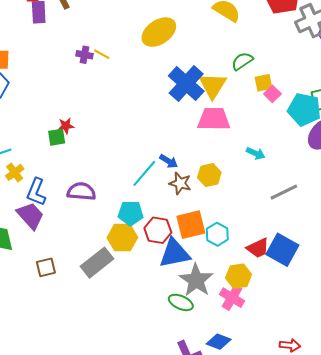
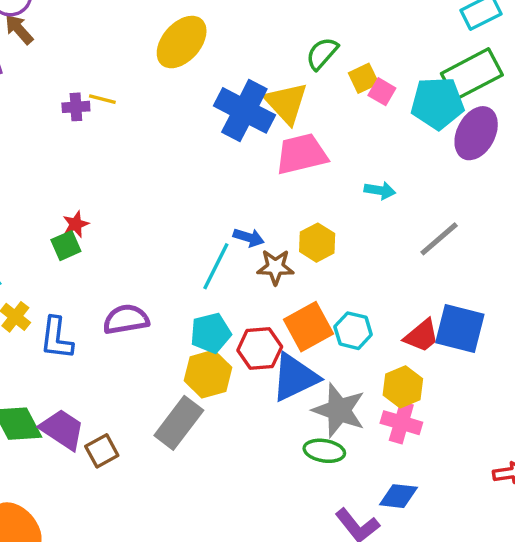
purple trapezoid: (30, 216) -> (62, 429), moved

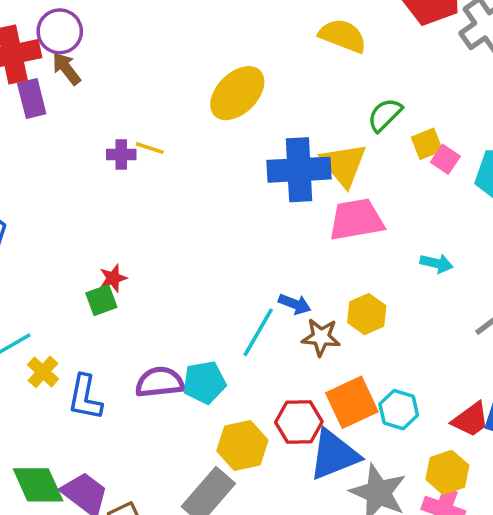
blue cross: (244, 110) -> (299, 170), turned -34
cyan pentagon: (211, 333) -> (204, 382), moved

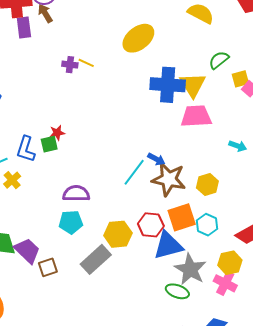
yellow hexagon: (367, 314) -> (207, 184), moved
brown star: (321, 337) -> (169, 179), size x1.6
cyan pentagon: (204, 382) -> (71, 222), moved
blue L-shape: (85, 397) -> (26, 149), moved

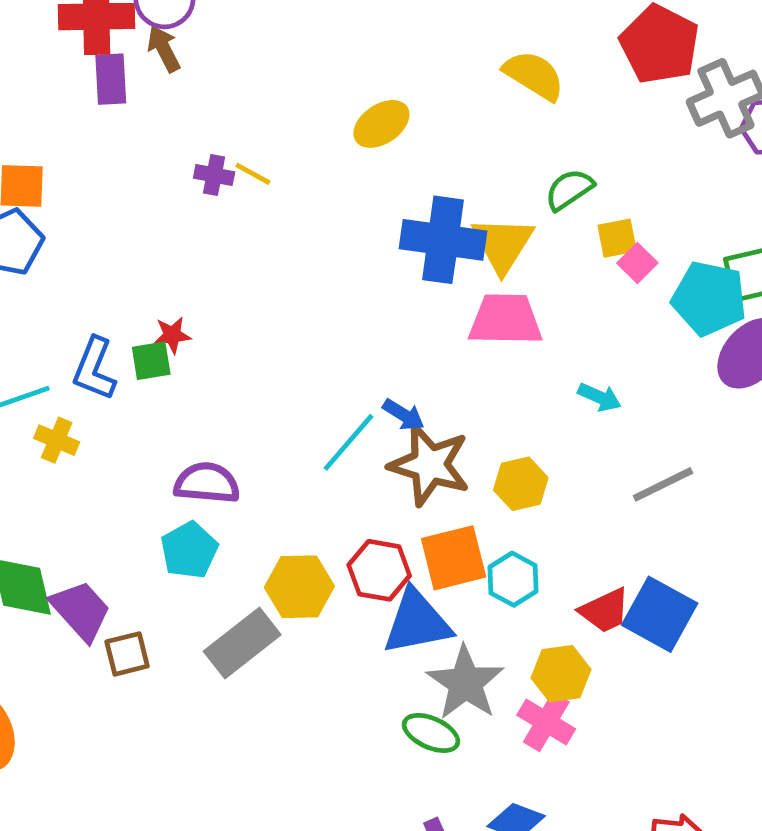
yellow ellipse: (138, 38) -> (381, 124), size x0.7
yellow cross: (12, 180) -> (57, 440), turned -30
cyan pentagon: (71, 222) -> (189, 550), turned -30

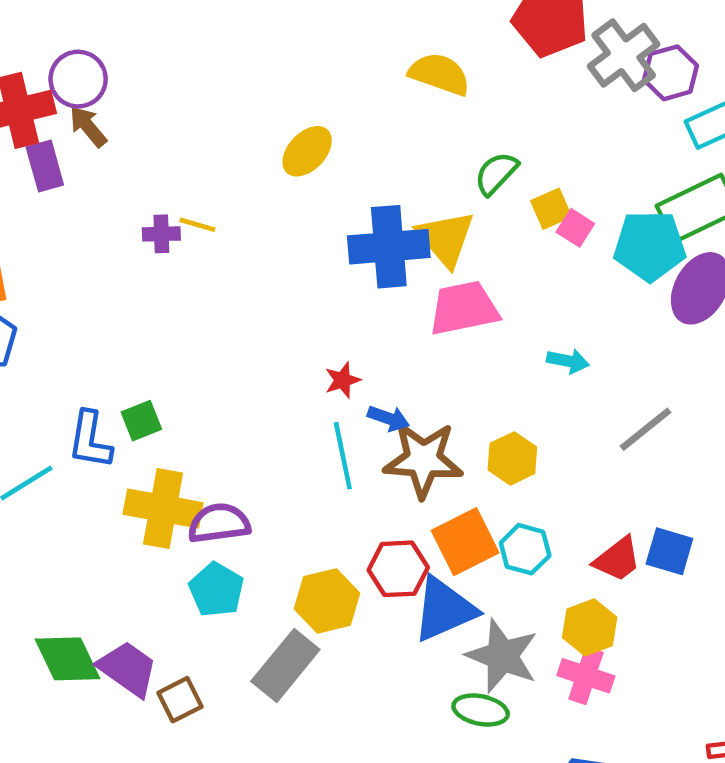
red star: (172, 335) -> (342, 380), moved
yellow cross: (57, 440) -> (163, 508), moved, size x1.8
cyan line: (348, 442) -> (343, 456), turned -40
blue square: (660, 614) -> (669, 551), size x0.7

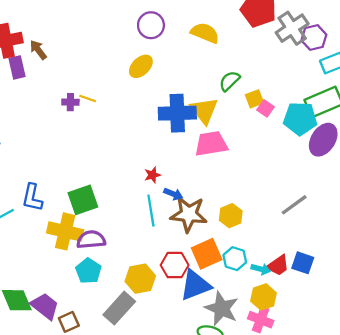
purple circle: (78, 79) -> (151, 25), moved
cyan arrow: (568, 361) -> (261, 269), moved
green square: (141, 421) -> (83, 200), moved, size x1.6

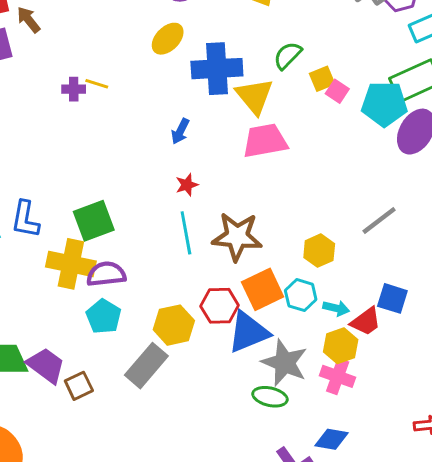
blue cross: (177, 113) -> (217, 69), moved
blue arrow: (173, 194) -> (180, 131), moved, turned 96
yellow hexagon: (231, 216) -> (319, 251), moved
red trapezoid: (278, 265) -> (366, 321), moved

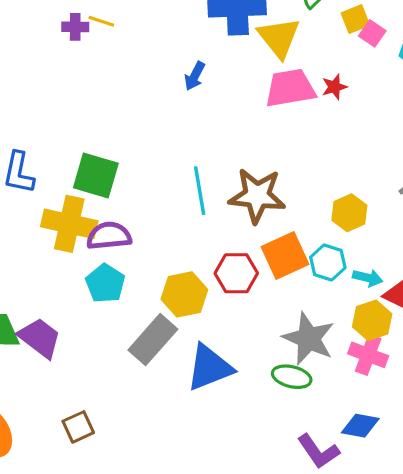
red star: (187, 185) -> (334, 87), moved
green square: (94, 221) -> (96, 176), turned 36
blue triangle: (248, 332) -> (209, 367), moved
brown square: (79, 386) -> (78, 427), moved

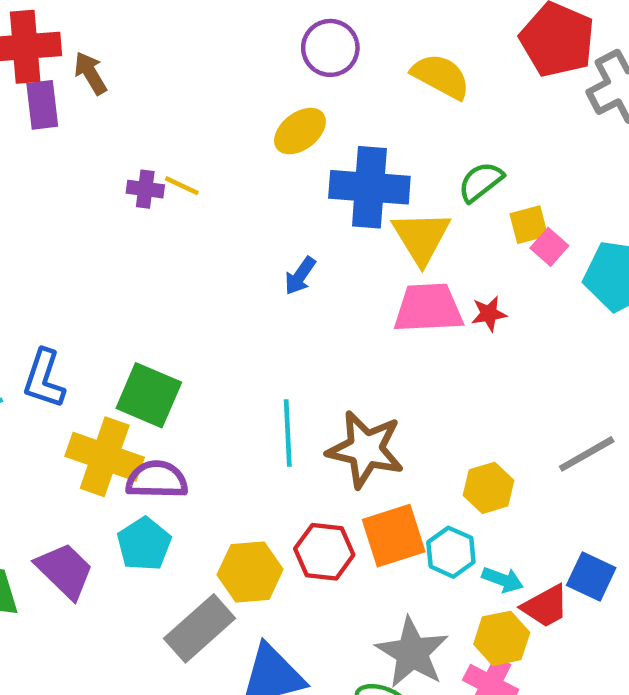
purple trapezoid: (40, 338) -> (65, 571), moved

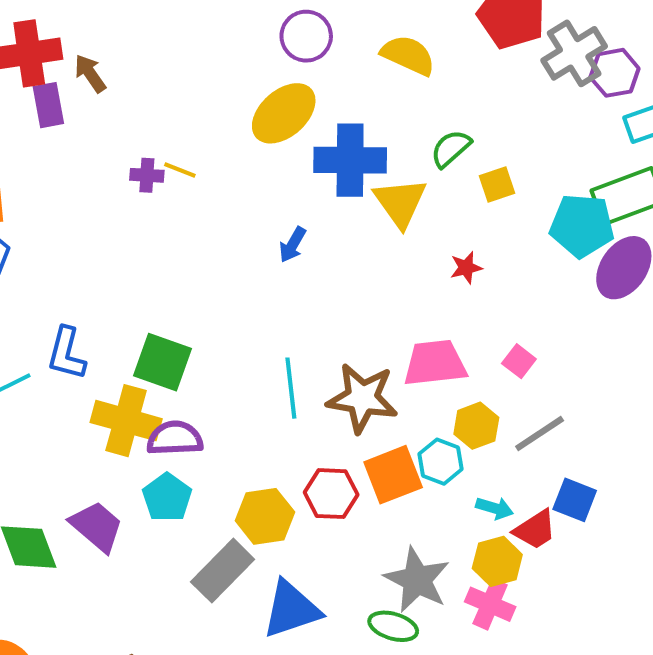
yellow ellipse: (300, 131) -> (284, 113), size x1.4
pink square: (549, 247) -> (519, 361), moved
pink trapezoid: (428, 308) -> (435, 363), moved
gray line: (587, 454) -> (540, 433), moved
cyan hexagon: (451, 552) -> (441, 462), moved

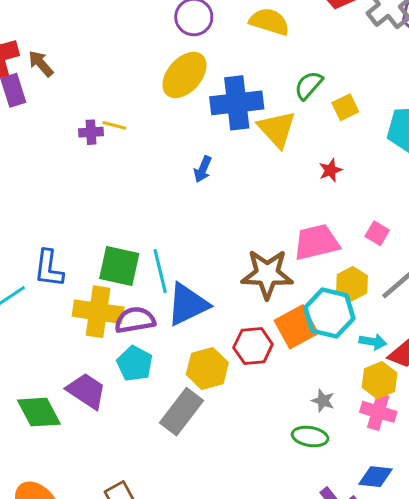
cyan line: (291, 388) -> (160, 271), moved
cyan hexagon: (441, 462) -> (329, 313), size x1.5
gray star: (417, 580) -> (323, 401), size x0.5
blue triangle: (291, 609) -> (187, 304), moved

